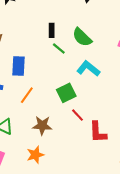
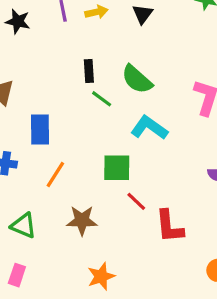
green square: (66, 93) -> (117, 168), turned 30
orange star: (35, 155) -> (101, 276), moved

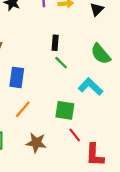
green semicircle: (137, 79) -> (101, 54), moved

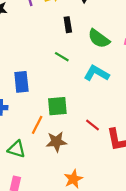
black rectangle: (55, 43) -> (68, 25), moved
orange line: (23, 109) -> (37, 125), moved
green square: (65, 110) -> (57, 106), moved

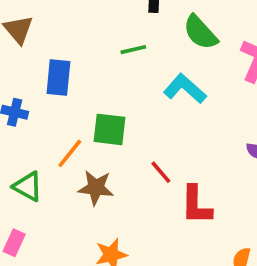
green line: (62, 57) -> (133, 50), turned -56

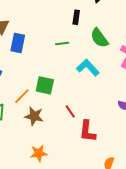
blue rectangle: (58, 77) -> (18, 43), moved

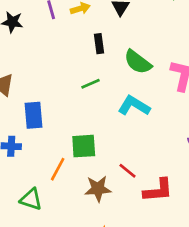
blue rectangle: (18, 43) -> (33, 115), moved
brown star: (34, 116) -> (98, 189), moved
red L-shape: (87, 131) -> (158, 190), turned -85

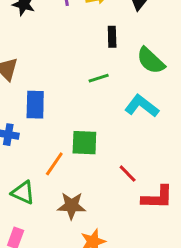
brown star: (98, 189) -> (72, 206), moved

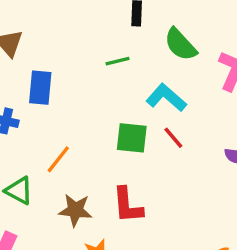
green square: (84, 143) -> (132, 138), moved
red line: (128, 174) -> (173, 138), moved
red L-shape: (157, 197) -> (127, 205), moved, turned 80

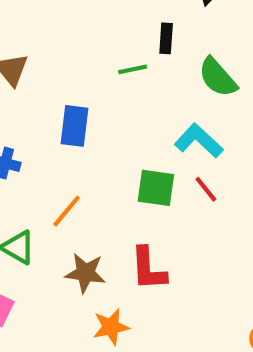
green line: (117, 61) -> (133, 69), moved
blue rectangle: (40, 88) -> (74, 126), moved

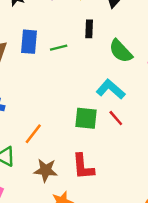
green line: (133, 69) -> (59, 48), moved
blue rectangle: (74, 126) -> (29, 42), moved

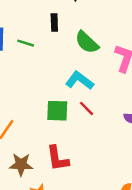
green line: (59, 48) -> (26, 43), turned 35

